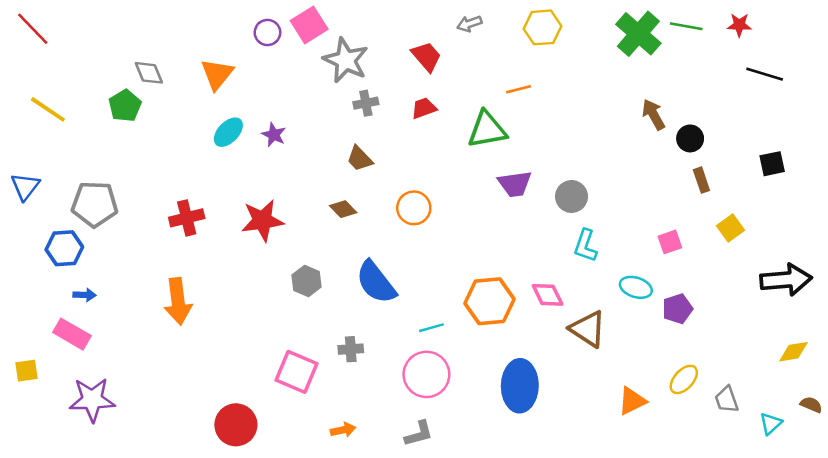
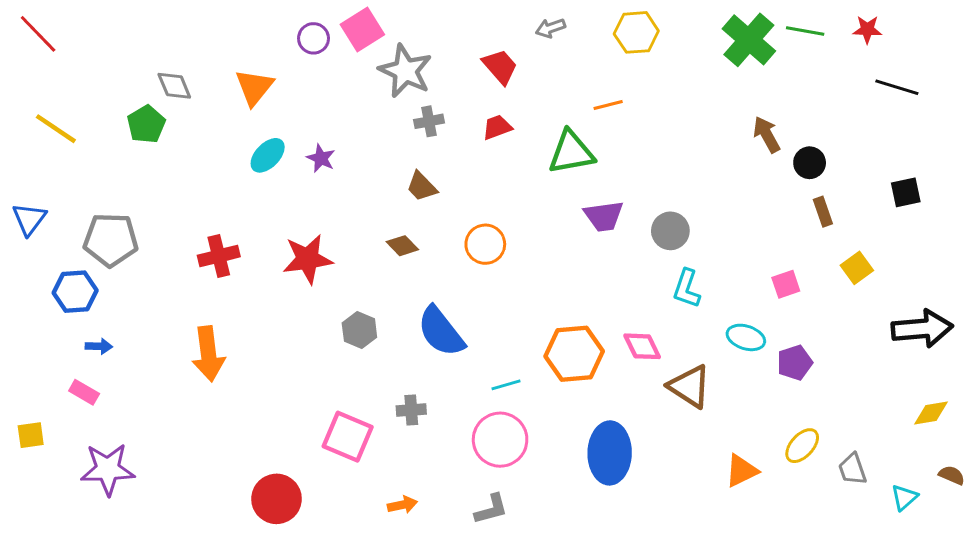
pink rectangle: (72, 334) -> (84, 392), size x0.7

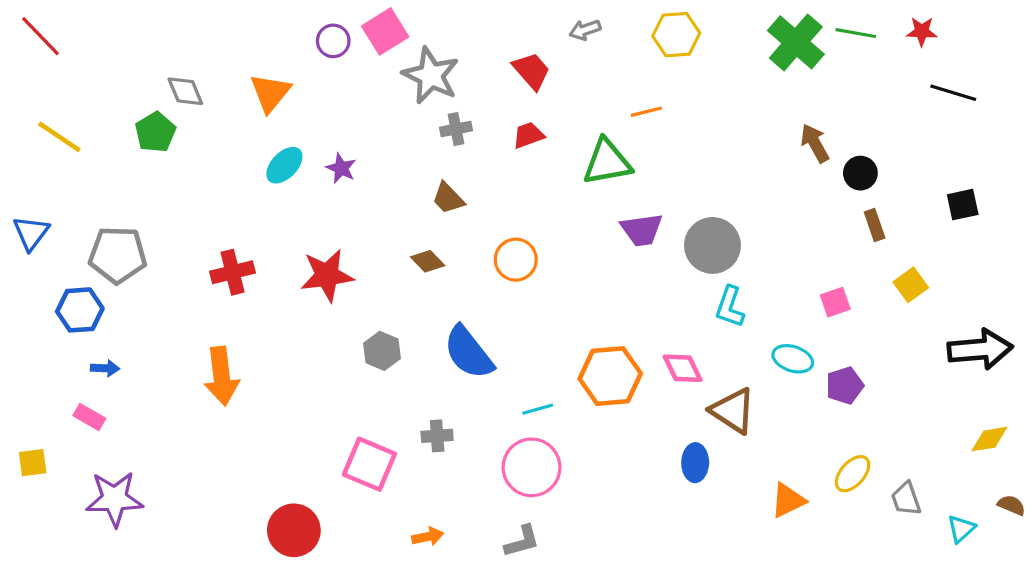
gray circle: (670, 231) -> (712, 245), size x1.4
blue ellipse: (610, 453) -> (695, 463), moved, size x0.6

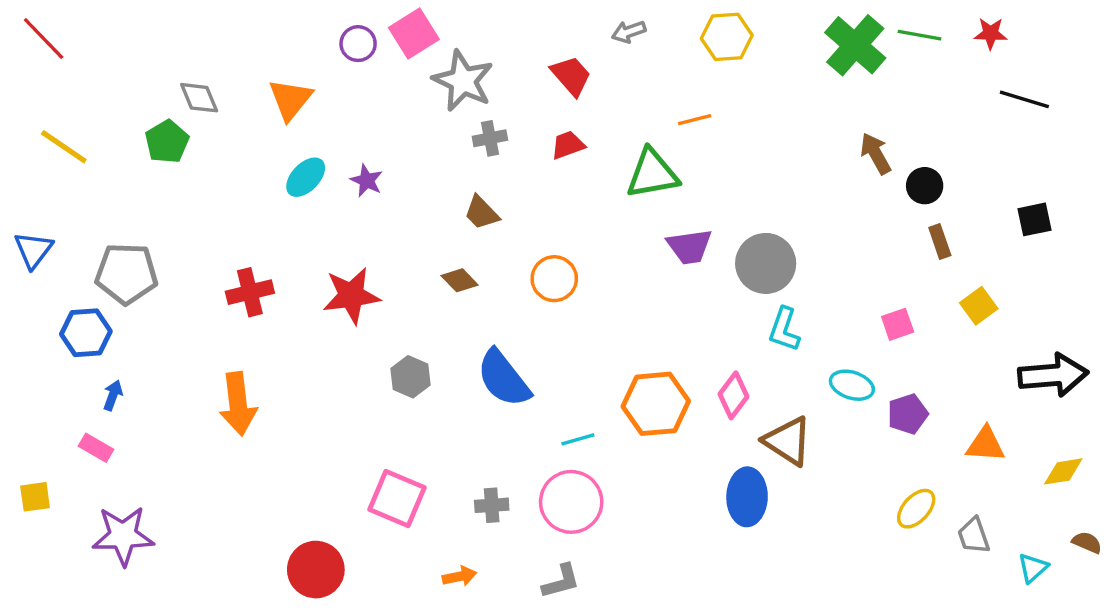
blue arrow: (105, 368) -> (113, 395), turned -72
pink diamond: (683, 368) -> (734, 395), turned 63
gray cross: (437, 436) -> (492, 505), moved
blue ellipse: (695, 463) -> (747, 497), size x1.4
orange triangle: (788, 500) -> (985, 444), moved, turned 30

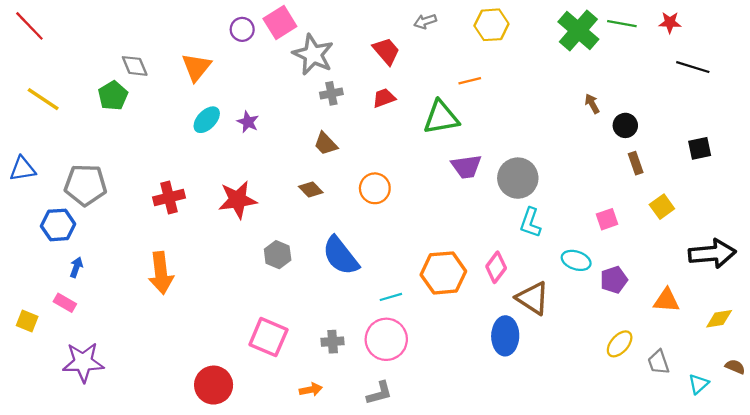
brown arrow: (876, 154) -> (592, 104), size x0.7
blue triangle: (33, 250) -> (23, 169), turned 44
yellow square: (35, 497) -> (27, 321), moved, turned 30

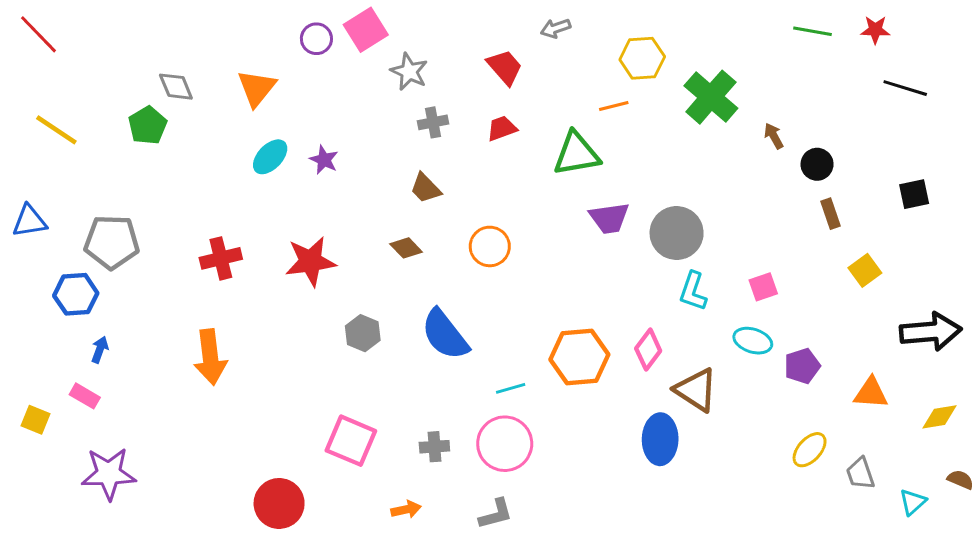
yellow hexagon: (491, 25) -> (642, 58), moved
green cross: (578, 31) -> (711, 97), moved
gray star: (313, 55) -> (409, 72), size x0.7
pink square: (607, 219) -> (763, 287), moved

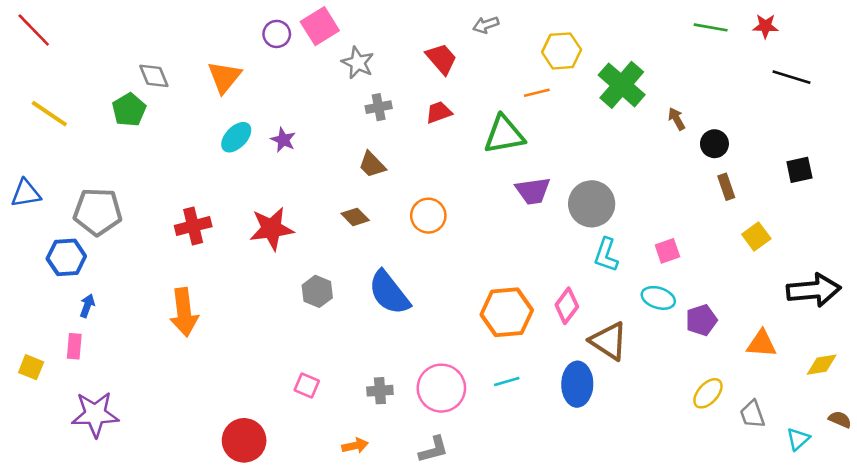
cyan line: (511, 388) -> (507, 382), moved
pink rectangle: (85, 396) -> (74, 346), turned 65
pink square: (351, 441) -> (307, 385), size x0.6

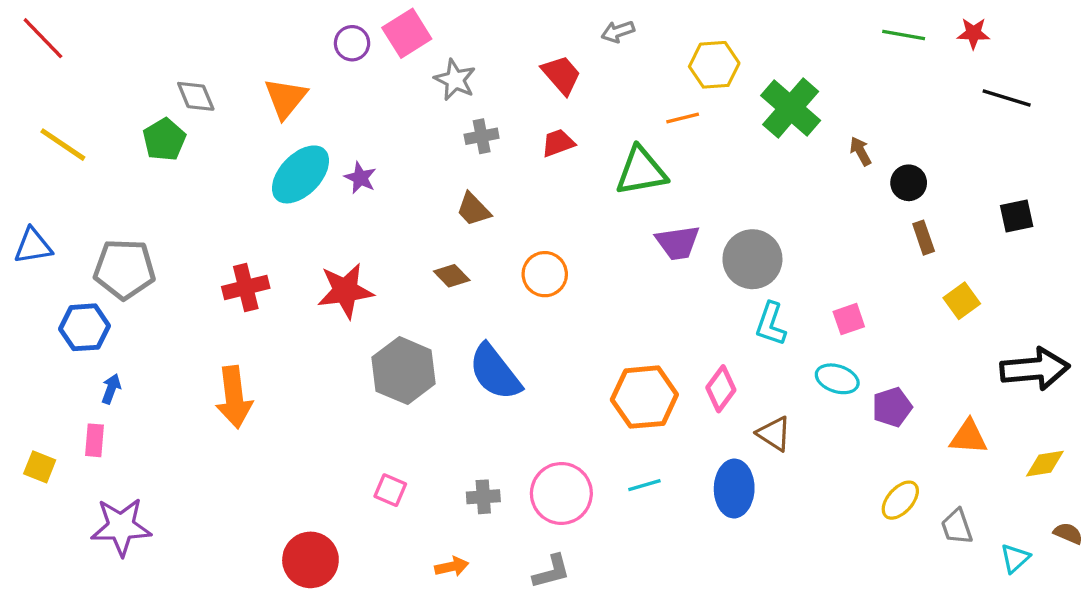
cyan ellipse: (236, 137) -> (301, 174), size x1.5
gray hexagon: (317, 291) -> (404, 371), size x1.6
brown triangle: (609, 341) -> (774, 434), size x0.7

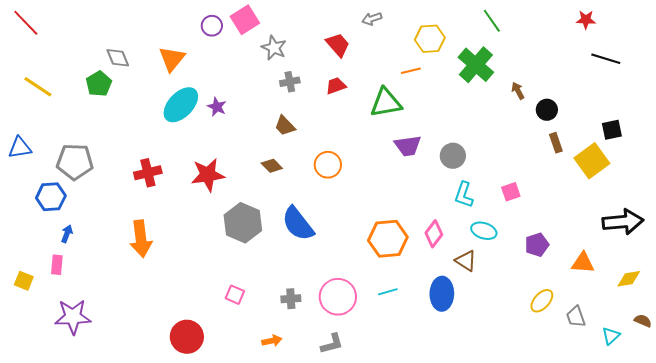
green line: (904, 35) -> (492, 21), moved, turned 45
gray circle: (752, 259) -> (453, 156), size x0.7
yellow square: (962, 301) -> (592, 161), moved, size x1.6
cyan ellipse: (837, 379) -> (484, 231), moved

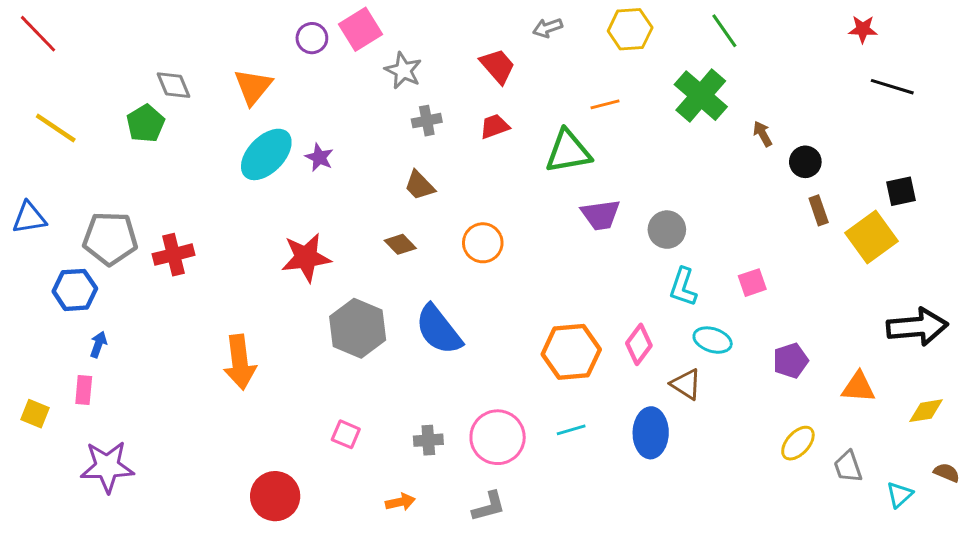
yellow hexagon: (430, 39) -> (630, 29), moved
red cross: (148, 173) -> (173, 255), moved
orange arrow: (141, 239) -> (240, 362), moved

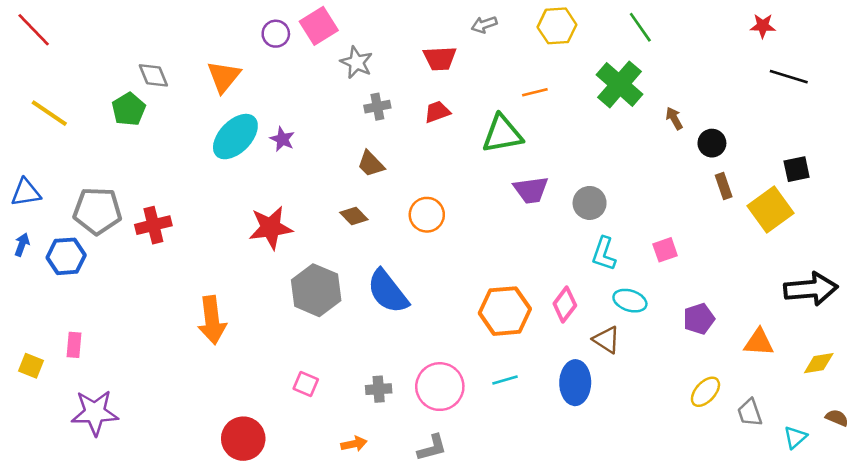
red trapezoid: (498, 66) -> (440, 58), turned 128
blue arrow: (98, 344) -> (22, 245), moved

